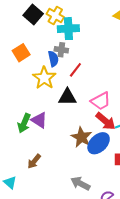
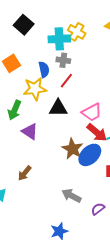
yellow cross: (55, 16) -> (77, 32), moved
gray cross: (61, 50) -> (63, 60), moved
yellow star: (44, 78) -> (35, 89), turned 30
green arrow: (24, 123) -> (14, 110), moved

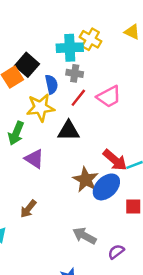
black square: (24, 25) -> (27, 65), moved
pink trapezoid: (92, 112) -> (109, 97), moved

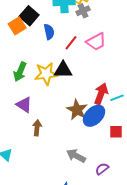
gray cross: (75, 73) -> (83, 11), moved, turned -32
yellow star: (40, 108) -> (46, 74), moved
purple triangle: (34, 159) -> (24, 105), moved
red arrow: (115, 160) -> (101, 94), turned -110
brown arrow: (28, 209) -> (37, 128), moved, turned 147

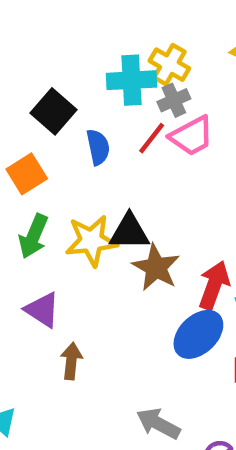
orange square: (17, 26) -> (27, 174), moved
pink trapezoid: (96, 42) -> (192, 136), moved
red line: (71, 43) -> (152, 138), moved
brown star: (77, 110) -> (156, 267), moved

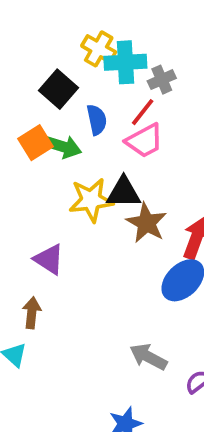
yellow cross: (169, 65) -> (99, 49), moved
pink trapezoid: (192, 136) -> (145, 141), moved
green arrow: (33, 236) -> (62, 146), moved, turned -96
brown arrow: (71, 361) -> (32, 313), moved

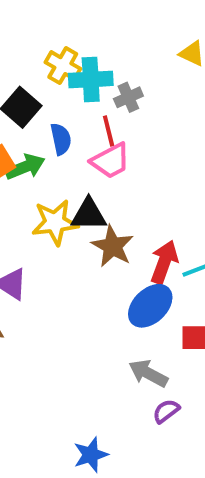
red line: (143, 112) -> (109, 131), turned -52
green arrow: (62, 146) -> (25, 167), turned -39
gray arrow: (148, 357) -> (148, 373), moved

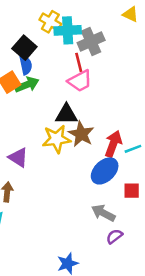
gray cross: (128, 97) -> (91, 42), size x1.5
blue semicircle: (61, 139) -> (26, 65), moved
yellow star: (55, 222) -> (57, 139), moved

